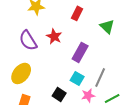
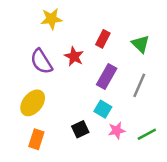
red rectangle: (77, 13) -> (103, 39), moved
gray line: (100, 77) -> (139, 85), moved
black square: (59, 94) -> (80, 129), turned 32

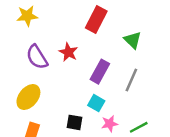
yellow star: (51, 19) -> (27, 16), moved
red rectangle: (103, 39) -> (96, 20), moved, size x1.5
black square: (80, 129) -> (74, 122), turned 35

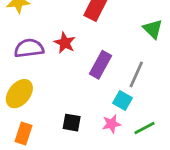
green triangle: (133, 40) -> (153, 29), moved
purple semicircle: (37, 57) -> (29, 48), turned 115
cyan square: (96, 103) -> (123, 101), moved

